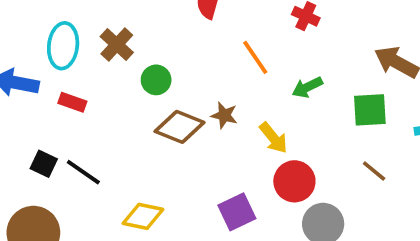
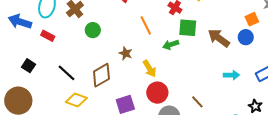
green square: (370, 110) -> (188, 28), moved
brown diamond: (180, 127) -> (101, 75), moved, turned -60
brown line: (374, 171) -> (197, 102), moved
black line: (83, 172) -> (66, 73), moved

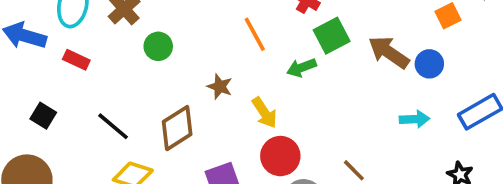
green square: (188, 28) -> (332, 36), turned -30
blue circle: (246, 37) -> (429, 64), moved

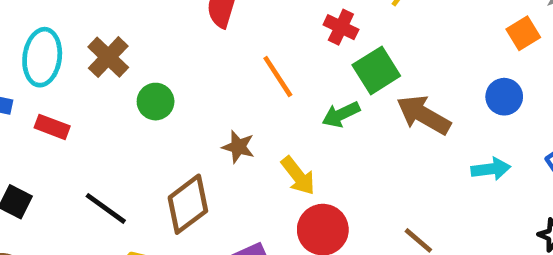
brown arrow: (389, 52) -> (424, 115), moved

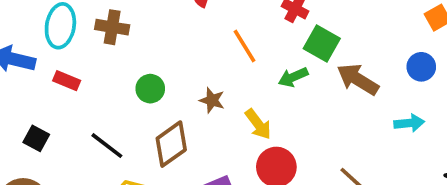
brown cross: (108, 57) -> (112, 27), turned -36
green square: (376, 70) -> (322, 43), turned -30
green circle: (156, 102) -> (150, 89), moved

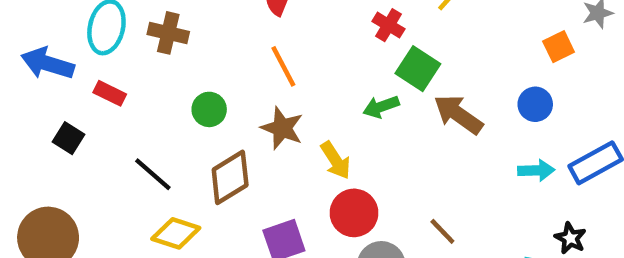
orange line: (245, 46) -> (283, 66), moved
brown star: (212, 100) -> (282, 128), size x1.4
cyan arrow: (409, 123) -> (536, 170), moved
black square: (36, 138) -> (69, 138), moved

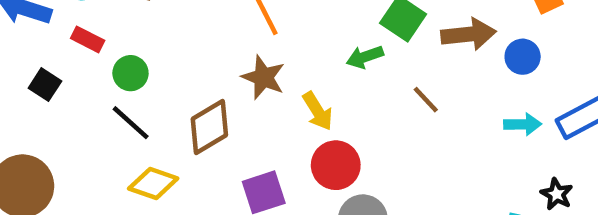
green circle: (209, 109) -> (130, 73), moved
brown arrow: (458, 114) -> (468, 34), moved, turned 138
brown line: (442, 231) -> (426, 100), moved

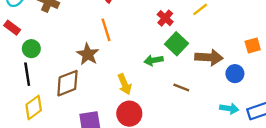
brown star: (263, 77) -> (88, 54), moved
brown line: (426, 100) -> (181, 88), turned -35
black line: (131, 123) -> (27, 74), turned 30
yellow diamond: (153, 184) -> (34, 107), turned -65

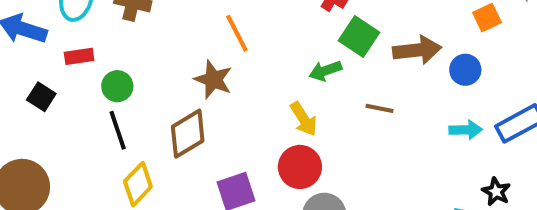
red rectangle: (12, 28) -> (79, 56), turned -35
yellow arrow: (125, 84) -> (304, 119), moved

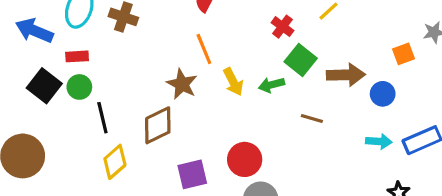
green circle: (117, 86) -> (79, 87), moved
black square: (41, 97) -> (44, 86), size x1.5
yellow arrow: (304, 119) -> (233, 82), moved

